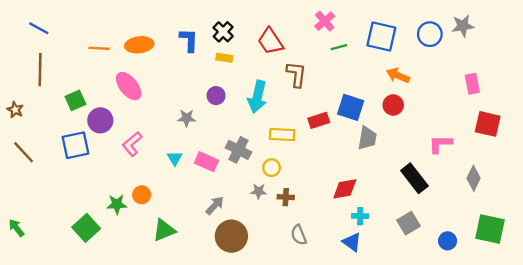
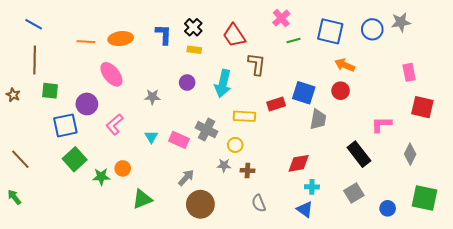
green square: (75, 100) -> (50, 91), moved, turned 30
gray star: (187, 118) -> (152, 97), moved
brown line: (24, 152) -> (20, 159), moved
green square: (86, 228) -> (75, 159), moved

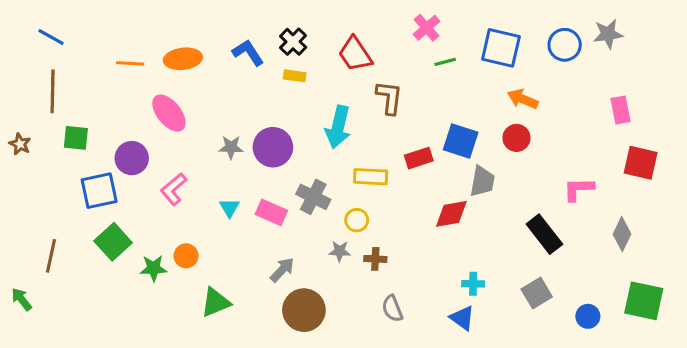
blue L-shape: (164, 34) -> (248, 53), turned -35
purple circle: (187, 83) -> (273, 147), moved, size x1.6
brown line: (20, 159) -> (51, 256), moved, turned 55
red diamond: (299, 163) -> (451, 214), moved

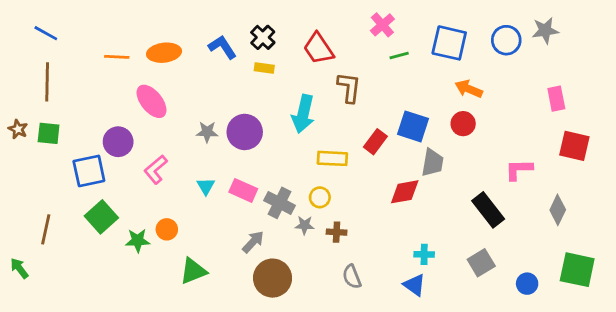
green square: (76, 138) -> (49, 133), moved
red rectangle: (419, 158) -> (375, 142), turned -35
gray cross: (313, 197) -> (279, 203), moved

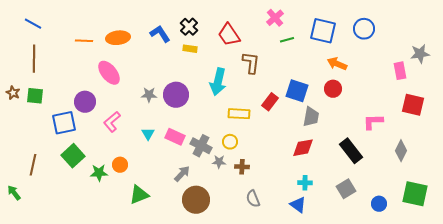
gray star: (545, 30) -> (420, 54), moved
red diamond: (405, 192) -> (303, 148), moved

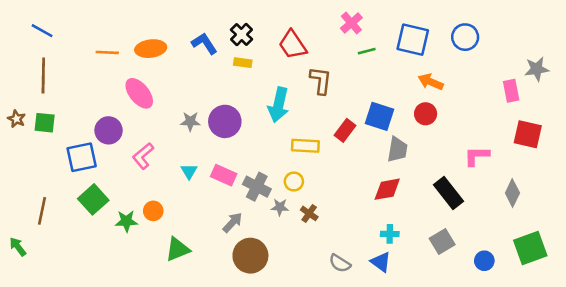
brown cross: (242, 167) -> (309, 213), turned 32
green square: (415, 194) -> (530, 248), turned -32
gray semicircle: (253, 199) -> (340, 263), moved, turned -36

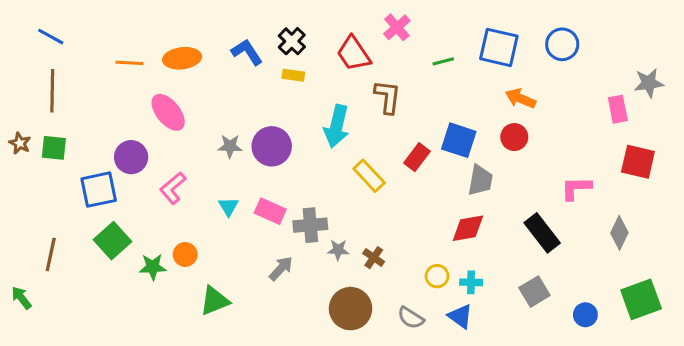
pink cross: (351, 23) -> (397, 27), moved
yellow rectangle: (305, 146) -> (369, 176), turned 44
yellow circle: (294, 182) -> (437, 276), moved
gray cross: (257, 187) -> (310, 225), turned -32
brown circle: (250, 256) -> (350, 309), moved

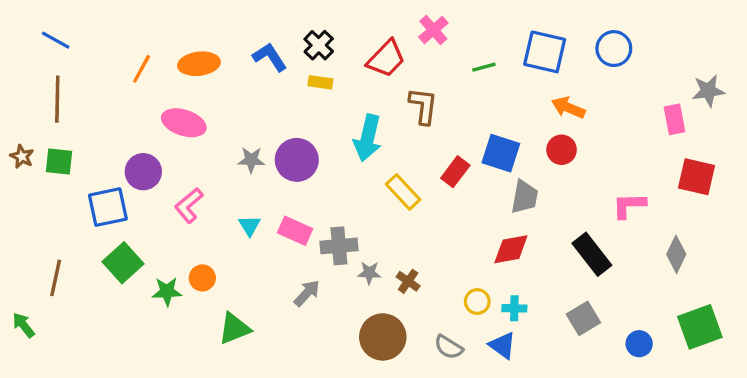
red trapezoid: (354, 54) -> (386, 59), turned -102
orange line: (130, 63) -> (142, 69), turned -64
pink ellipse: (168, 112) -> (184, 123), turned -33

